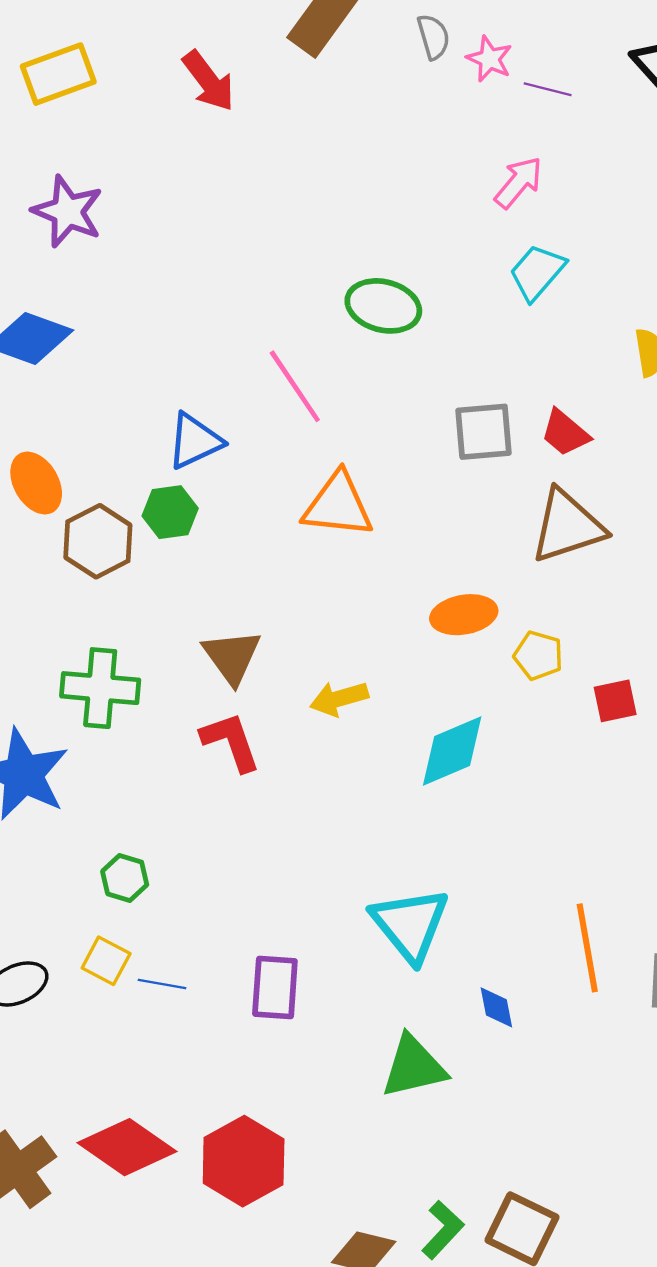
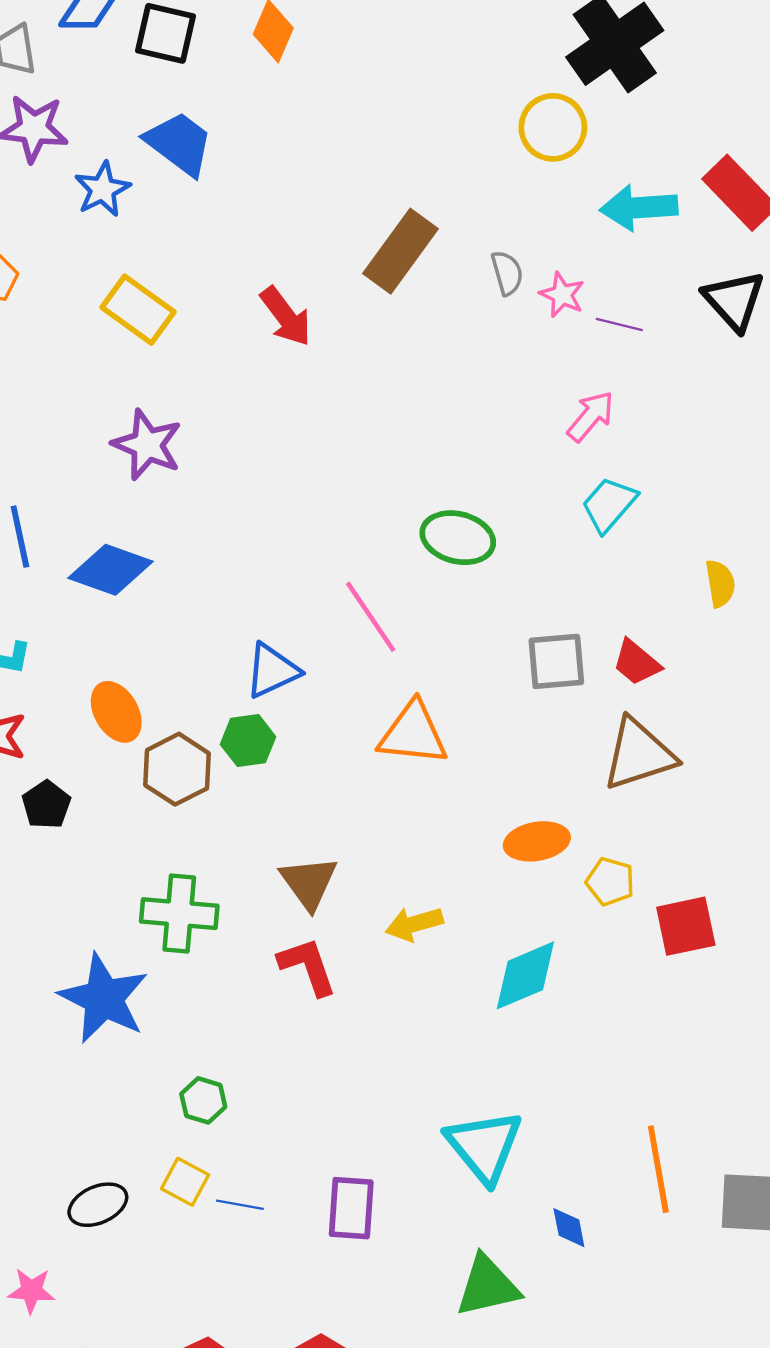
yellow rectangle: (58, 74) -> (138, 310), turned 56
red square: (615, 701) -> (686, 926), size x1.4

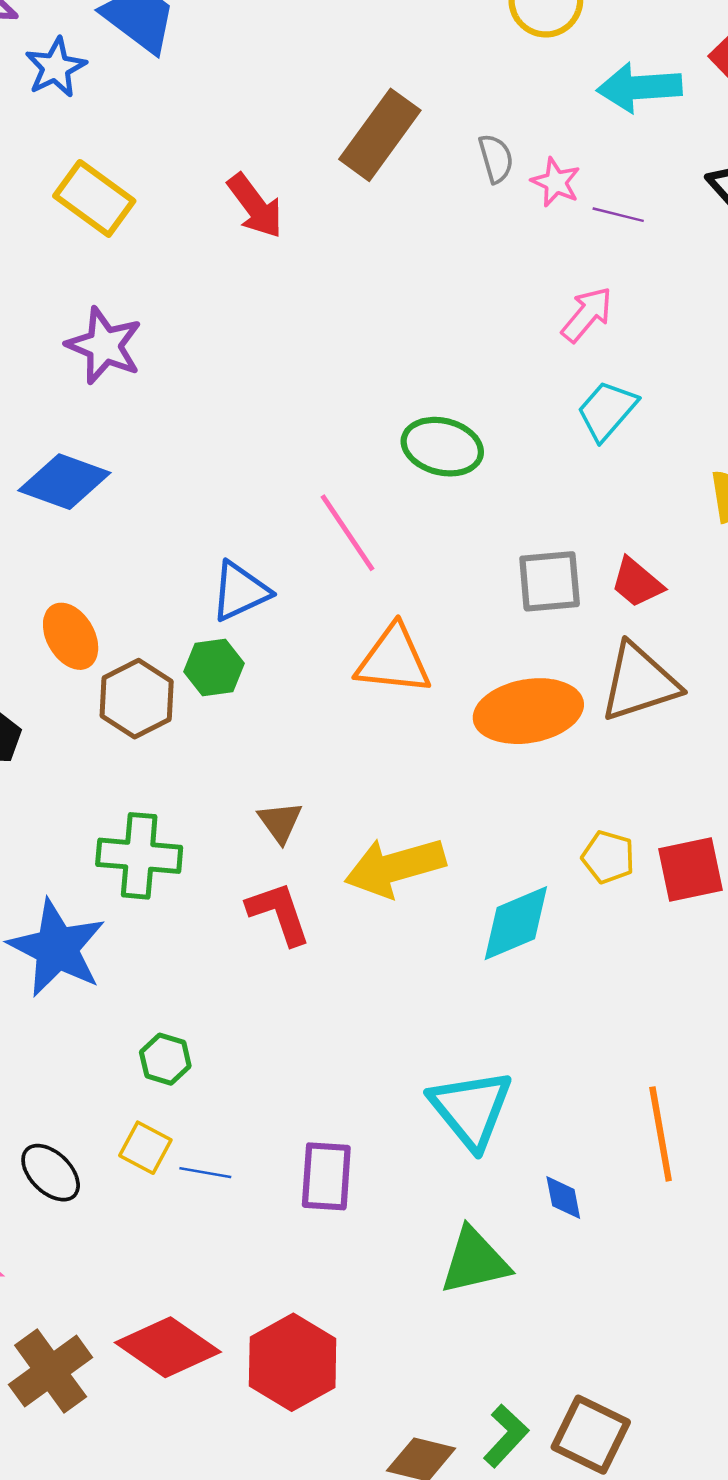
orange ellipse: (537, 841) -> (528, 711), moved, size x1.5
yellow pentagon: (610, 882) -> (608, 857), moved
brown triangle: (309, 883) -> (280, 822), size x0.7
yellow arrow: (414, 924) -> (395, 867), size x1.6
black ellipse: (98, 1205) -> (51, 1173), turned 68

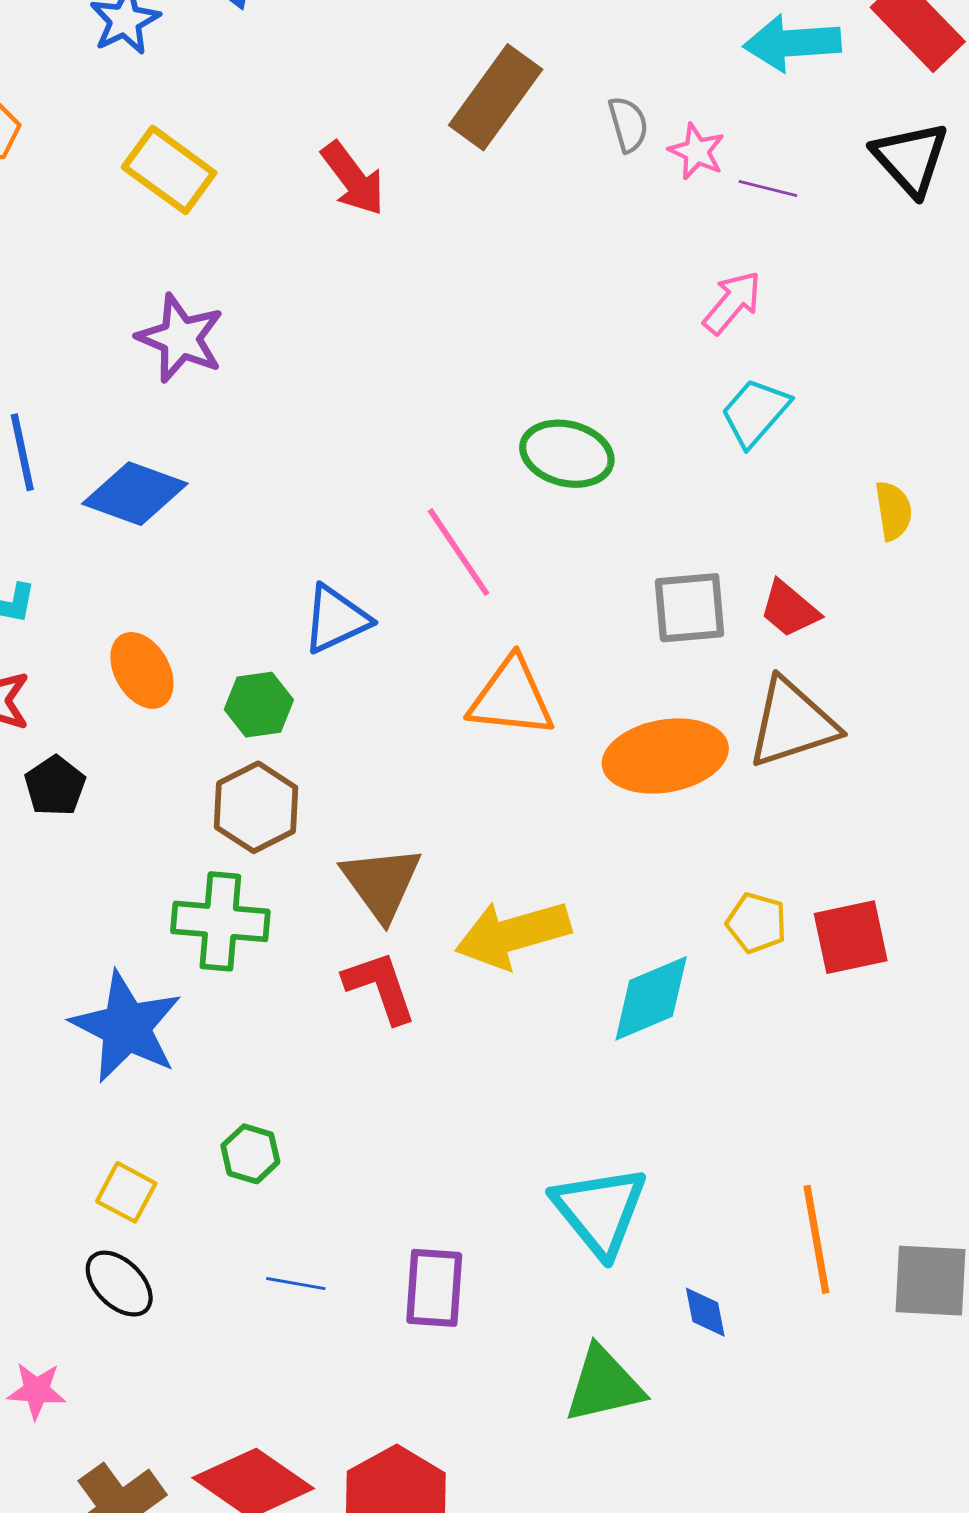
green hexagon: (214, 667) -> (259, 705), moved
brown hexagon: (137, 699) -> (256, 807), moved
brown triangle: (280, 822) -> (382, 883), size x1.6
yellow square: (145, 1148) -> (126, 1192), moved

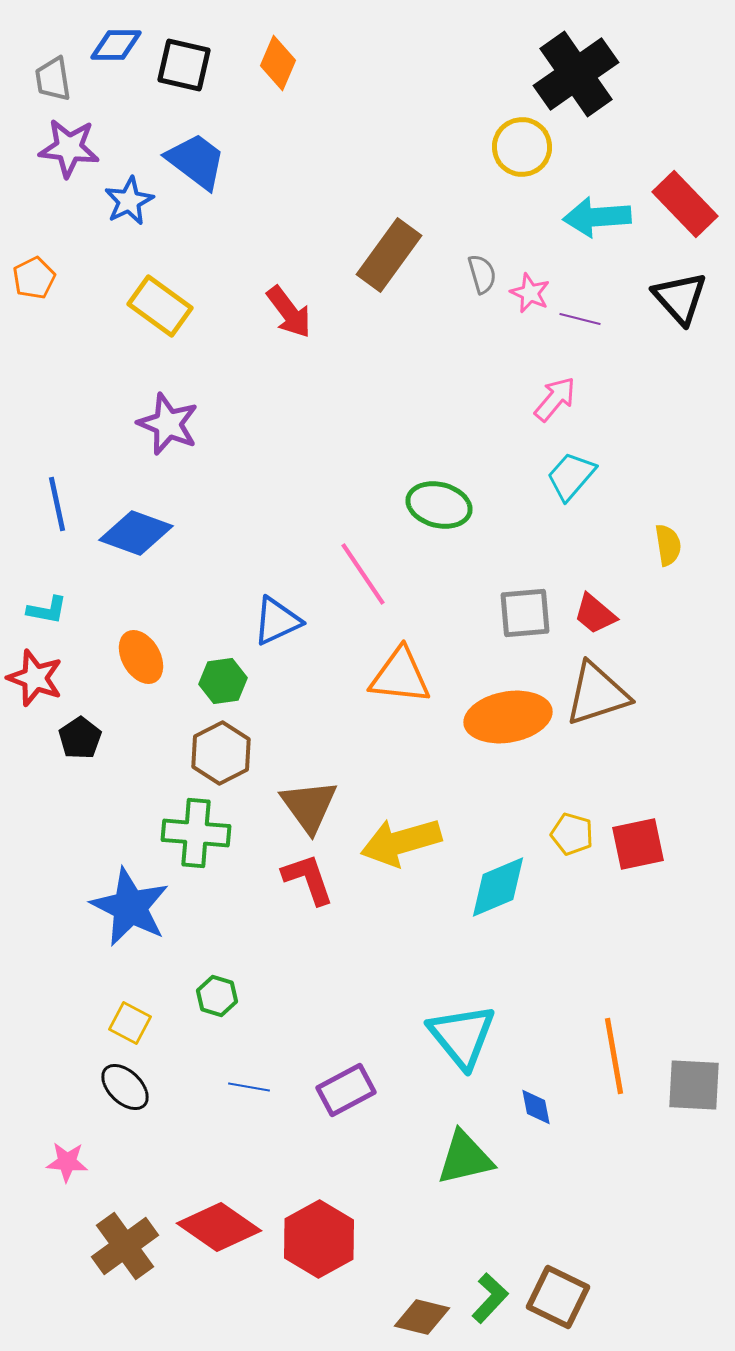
purple rectangle: (434, 1288) -> (346, 1090), turned 58

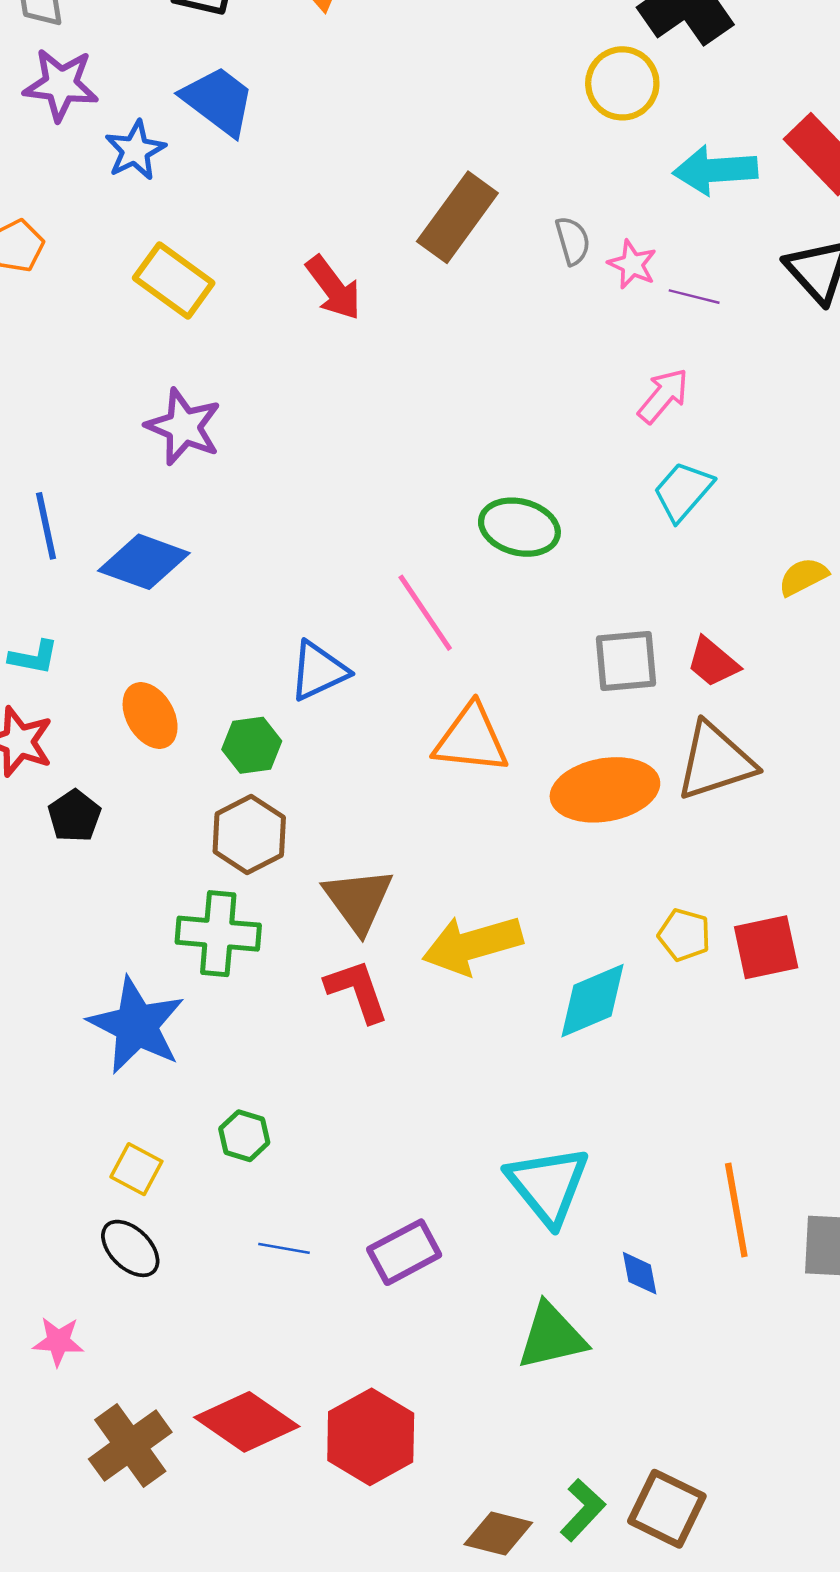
yellow semicircle: (668, 545) -> (803, 577), turned -108

